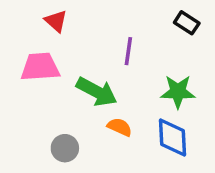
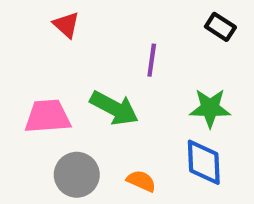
pink trapezoid: (40, 67) -> (48, 116), moved
orange semicircle: (120, 127) -> (141, 181), moved
gray circle: (65, 148) -> (77, 175), size x1.4

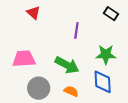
green arrow: (114, 108) -> (67, 65), moved

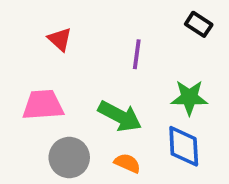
red triangle: (33, 13) -> (60, 39), moved

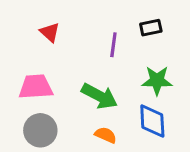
black rectangle: (199, 24) -> (151, 28), moved, turned -45
gray circle: (69, 158) -> (40, 130), moved

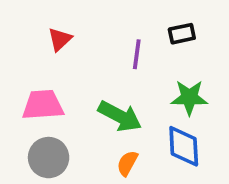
red triangle: (50, 32) -> (60, 39), turned 35
orange semicircle: (106, 135) -> (127, 163), turned -85

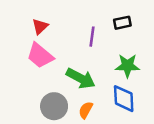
pink trapezoid: (43, 105) -> (40, 56), moved, turned -136
gray circle: (49, 158) -> (54, 106), moved

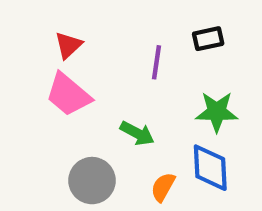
green arrow: (81, 78) -> (137, 133), size x0.7
orange semicircle: (86, 110) -> (163, 187), moved

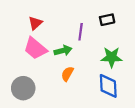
green arrow: (137, 133) -> (63, 51), moved, turned -42
gray circle: (92, 181) -> (23, 88), moved
orange semicircle: (163, 187) -> (67, 74), moved

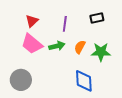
purple line: (81, 32) -> (65, 24), moved
orange semicircle: (67, 74) -> (80, 47), moved
blue diamond: (108, 86) -> (84, 81), moved

